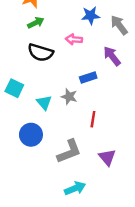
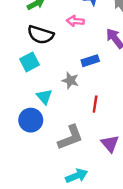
cyan square: (14, 88) -> (29, 62), moved, turned 36
cyan triangle: (44, 103) -> (44, 97), moved

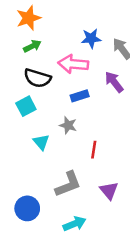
pink arrow: (75, 21) -> (73, 64), size x1.6
blue rectangle: (90, 61) -> (80, 96), moved
blue circle: (31, 120) -> (27, 208), moved

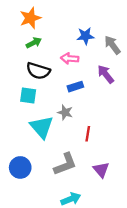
pink arrow: (73, 64) -> (70, 58), size x0.7
cyan square: (26, 106) -> (28, 96), turned 36
cyan triangle: (41, 142) -> (42, 127), size x1.6
blue circle: (27, 208) -> (20, 167), moved

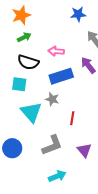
blue star: (85, 36) -> (78, 14), moved
blue rectangle: (75, 87) -> (61, 76), size x1.6

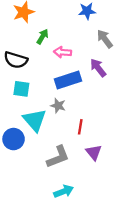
green arrow: (24, 37) -> (42, 37), moved, turned -32
black semicircle: (28, 62) -> (16, 60), moved
blue circle: (12, 148) -> (14, 139), moved
purple triangle: (84, 150) -> (94, 152), moved

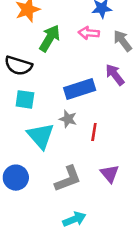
green arrow: (42, 37) -> (50, 38), size x1.5
pink arrow: (63, 52) -> (89, 33), moved
red line: (80, 127) -> (94, 132), moved
blue circle: (14, 139) -> (16, 178), moved

